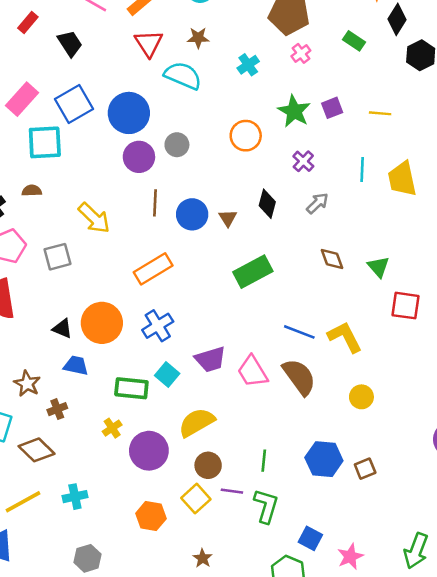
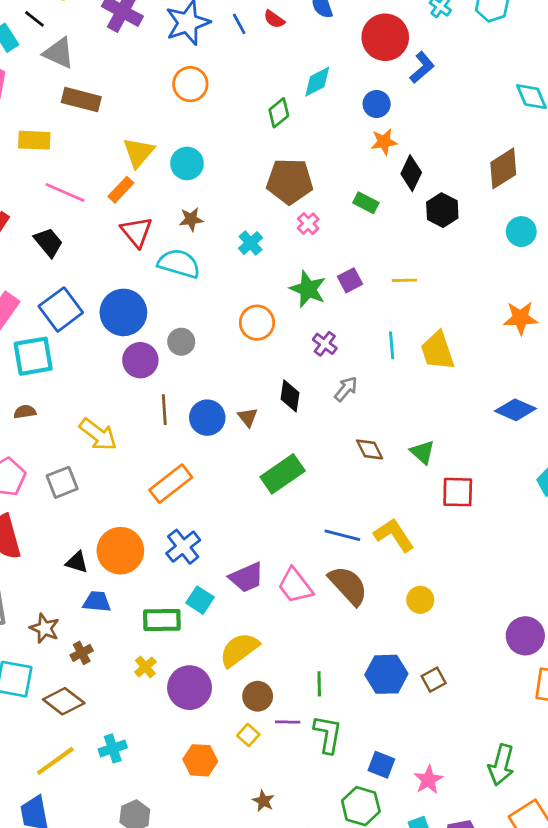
yellow square: (196, 499) -> (248, 735), size x0.7

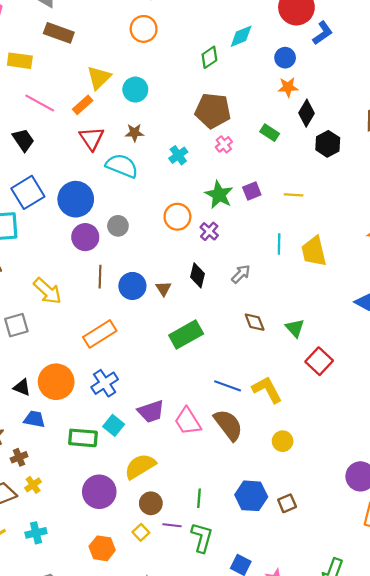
purple cross: (325, 344) -> (209, 231), moved
red square: (458, 492) -> (319, 361), turned 36
yellow cross: (145, 667) -> (33, 485), moved

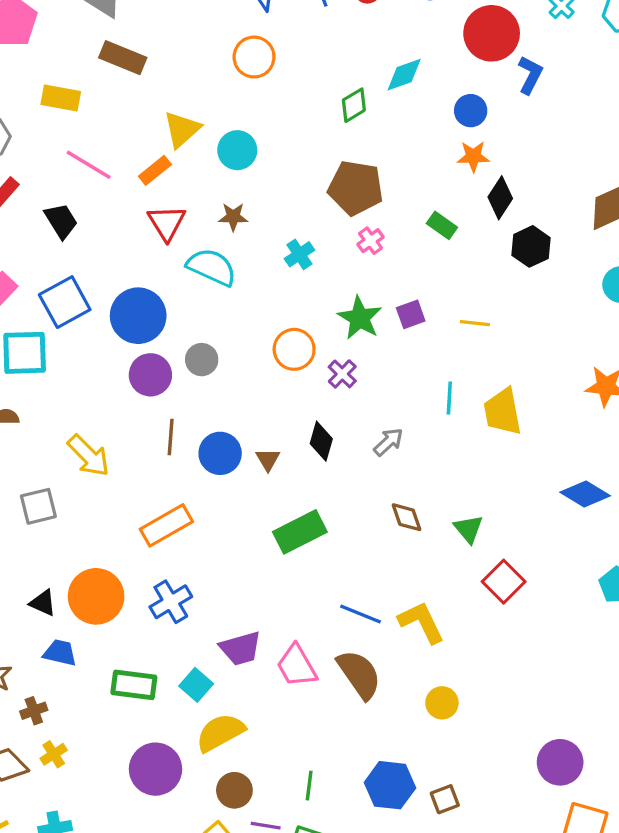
blue L-shape: (323, 33) -> (530, 75), turned -30
cyan square: (114, 425) -> (196, 685), moved

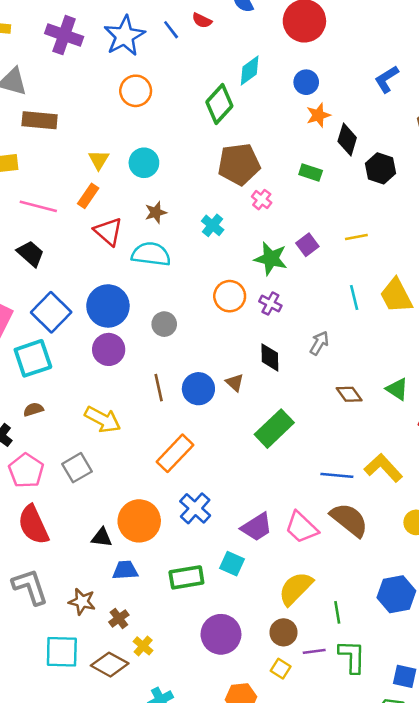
blue L-shape: (530, 75) -> (387, 79), moved, turned -132
green diamond: (354, 105) -> (219, 104), size x1.4
yellow triangle: (182, 129) -> (99, 160), size x0.7
purple circle: (150, 375) -> (109, 349), moved
yellow semicircle: (220, 732) -> (296, 588), moved

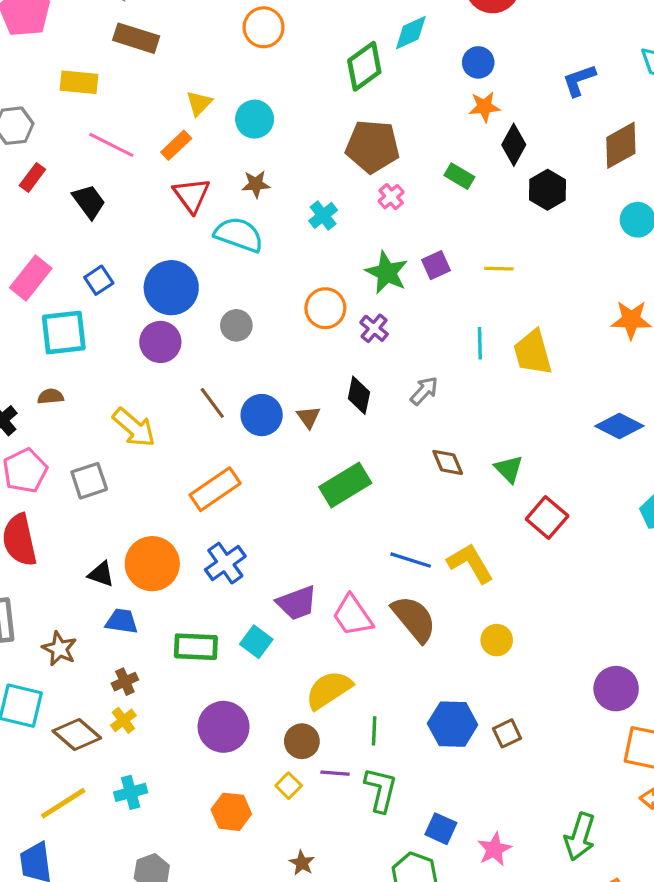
blue square: (51, 312) -> (99, 280), size x0.6
brown line: (159, 388) -> (212, 403), turned -36
brown cross: (119, 618) -> (125, 682), moved

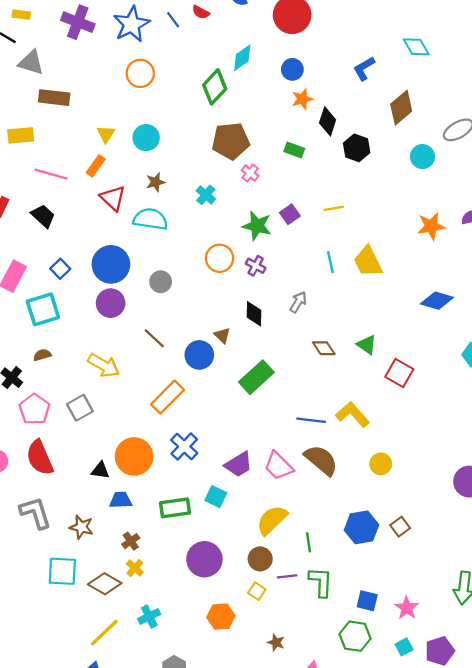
blue circle: (262, 415) -> (199, 355), moved

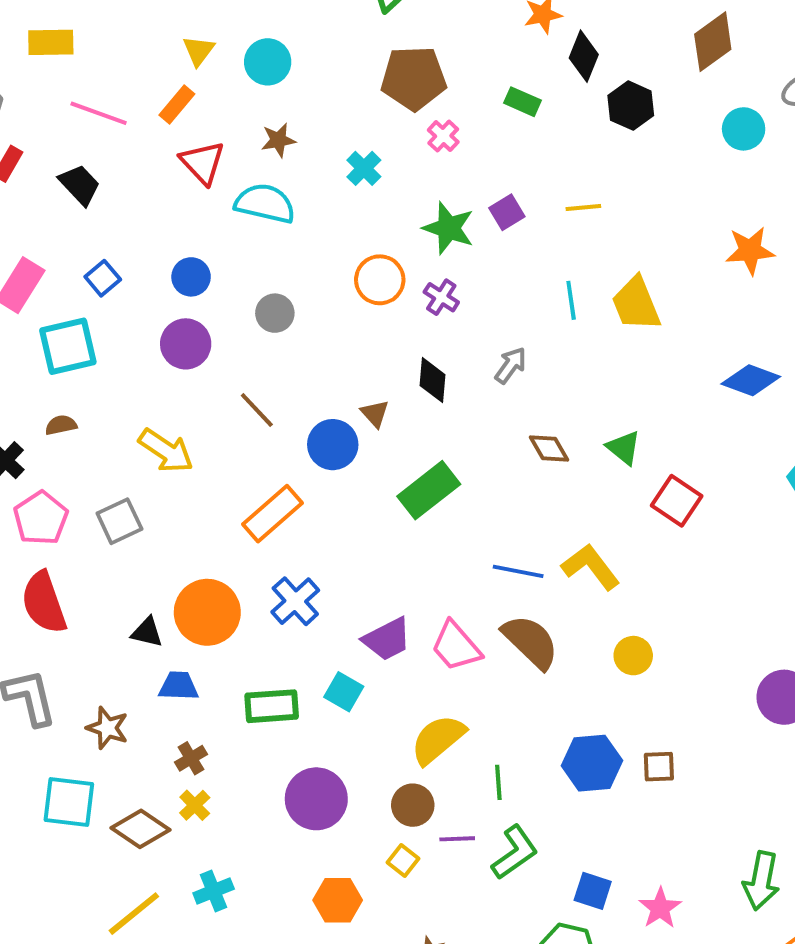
blue circle: (111, 264) -> (191, 277), size x0.6
brown square: (400, 527) -> (659, 767), turned 30
green L-shape: (321, 582) -> (515, 852), turned 48

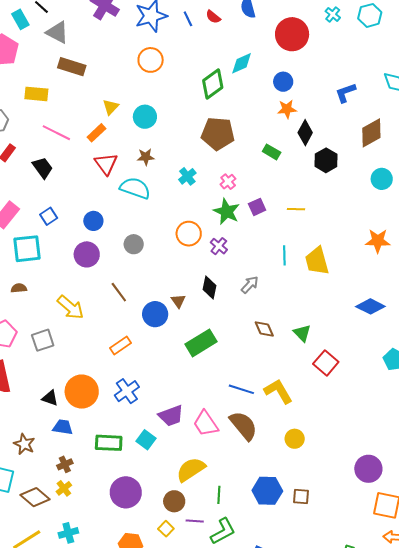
pink cross: (443, 136) -> (228, 182), moved
orange rectangle: (272, 514) -> (121, 345), size x0.7

